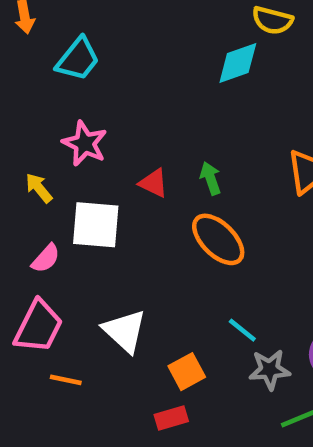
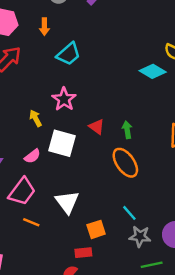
cyan diamond: (238, 63) -> (153, 71), turned 40

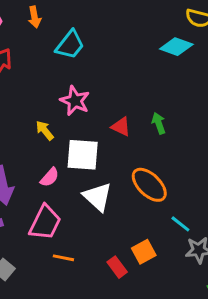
orange ellipse: (125, 163) -> (149, 185), moved
white triangle: (67, 202) -> (98, 197), moved
red rectangle: (83, 253) -> (117, 267), moved, turned 70

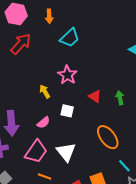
white square: (83, 155) -> (67, 111), size x0.6
white triangle: (98, 197) -> (66, 152), moved

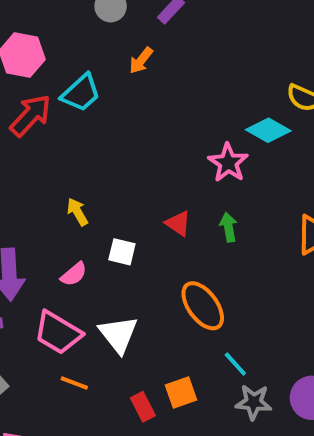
orange arrow: (49, 16) -> (141, 60), moved, turned 40
cyan trapezoid: (70, 38) -> (81, 93), moved
pink star: (67, 75) -> (228, 163), moved
pink trapezoid: (36, 152) -> (58, 333), turned 85

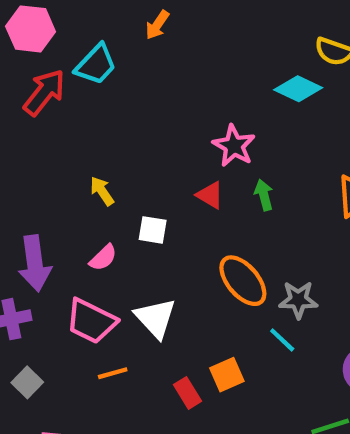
pink star: (228, 163) -> (234, 146), moved
orange line: (74, 383) -> (113, 373), turned -32
gray star: (254, 402) -> (298, 300), moved

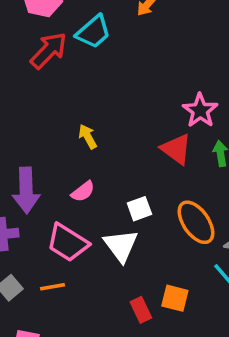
red triangle: (210, 195) -> (176, 149), size x1.4
white square: (153, 230) -> (139, 209), moved, turned -35
orange line: (113, 373) -> (53, 287), moved
orange square: (227, 375) -> (175, 298), turned 32

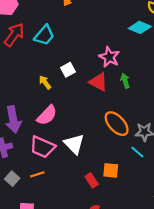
cyan trapezoid: (93, 32) -> (44, 35), moved
pink semicircle: (83, 191) -> (47, 115), size x1.5
white square: (139, 209) -> (68, 70), moved

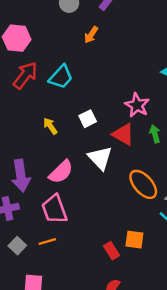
yellow arrow: (45, 82) -> (50, 126), moved
white triangle: (74, 144) -> (100, 158), moved
pink trapezoid: (42, 147) -> (54, 209), turned 45

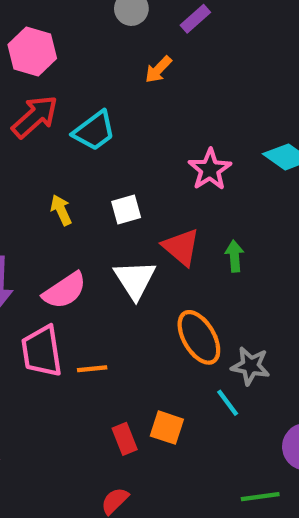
pink star: (137, 105) -> (210, 169), moved
orange line: (47, 242) -> (92, 369), moved

